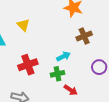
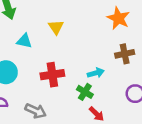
green cross: (58, 74) -> (85, 92), turned 32

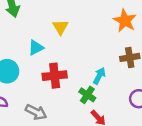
cyan triangle: (24, 41) -> (36, 48), moved, turned -42
cyan arrow: (96, 73) -> (99, 76), turned -49

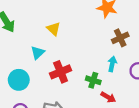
cyan arrow: (99, 76) -> (112, 64), moved

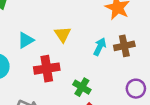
yellow triangle: (54, 29) -> (63, 34), moved
cyan arrow: (112, 64) -> (100, 47), moved

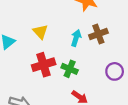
red cross: (47, 69) -> (44, 65), moved
green cross: (82, 87) -> (70, 69), moved

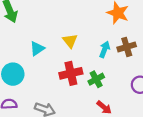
green cross: (70, 69) -> (96, 79), turned 35

